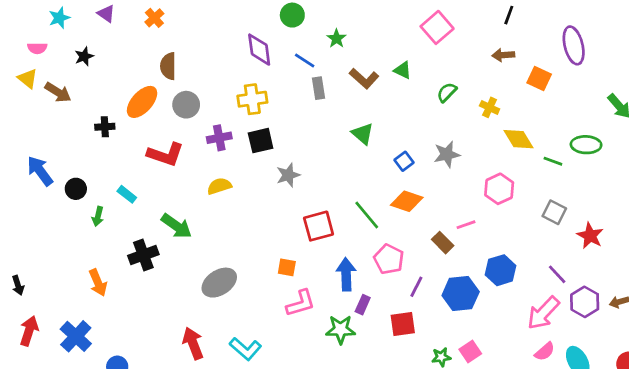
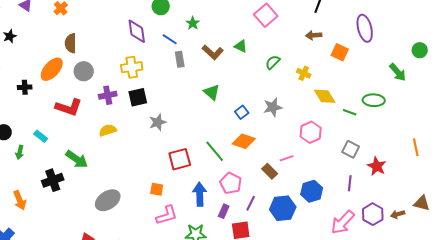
purple line: (557, 274) -> (350, 183), moved, turned 49
purple rectangle: (363, 305) -> (224, 211), moved

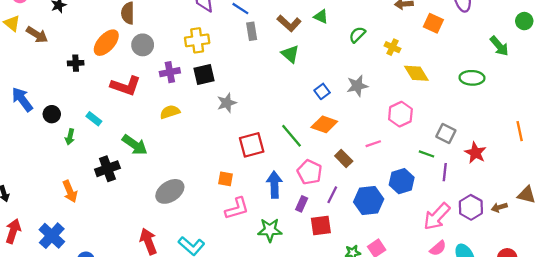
green triangle: (212, 92) -> (290, 54), moved
green line: (350, 112) -> (427, 154), moved
brown rectangle: (270, 171) -> (344, 158), moved

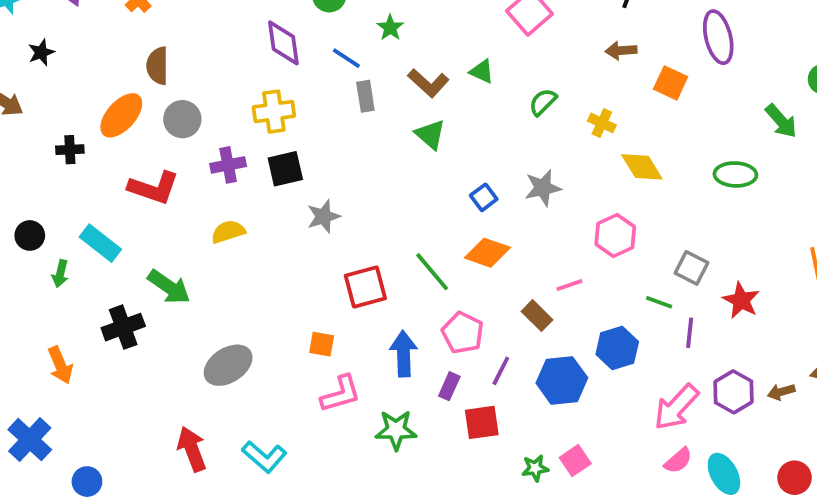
cyan rectangle: (94, 119) -> (100, 243), size x1.5
brown rectangle: (344, 158) -> (537, 316), moved

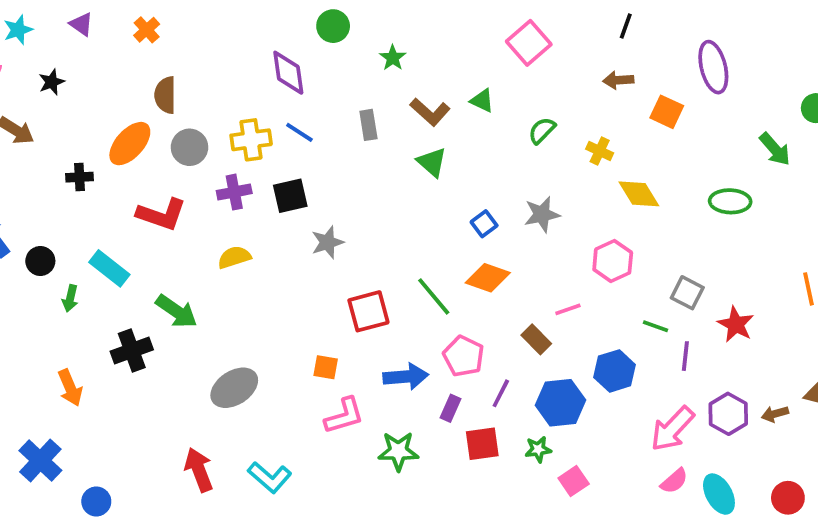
blue line: (346, 58) -> (299, 132), moved
yellow cross: (274, 112) -> (251, 140), moved
blue arrow: (404, 354) -> (406, 377), turned 87
green star: (535, 468) -> (538, 449), moved

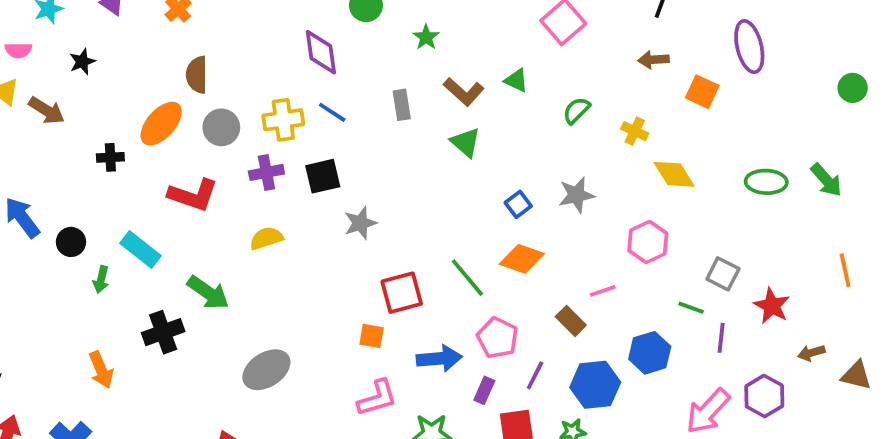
green arrow: (775, 149) -> (826, 180), moved
orange square: (326, 367) -> (372, 336), moved
brown arrow: (775, 414) -> (811, 353), moved

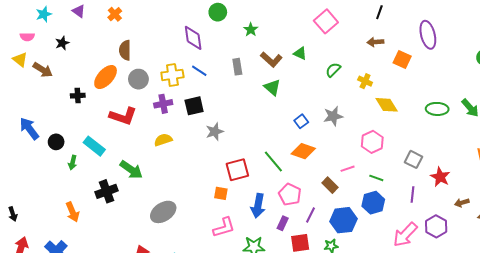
green line: (691, 308) -> (376, 178), moved
blue arrow: (439, 358) -> (258, 206), turned 105

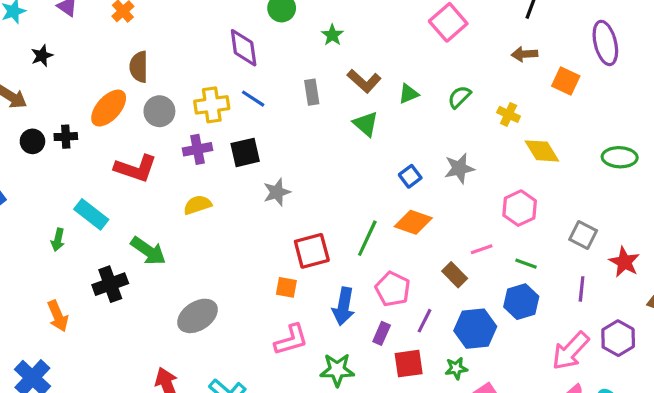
green triangle: (300, 53) -> (409, 94), moved, turned -48
black circle: (56, 142) -> (32, 141), moved
green line: (273, 161) -> (367, 238), turned 65

